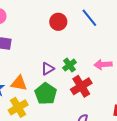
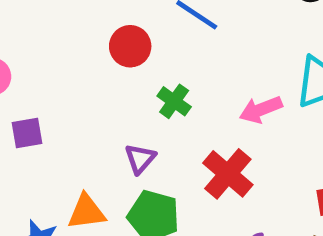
green cross: (69, 65) -> (174, 101), moved

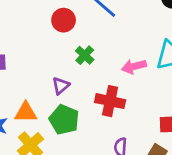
red cross: (228, 174) -> (110, 101), turned -36

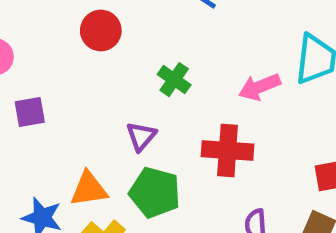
red circle: (64, 20) -> (101, 31), moved

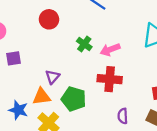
pink arrow: (259, 87) -> (110, 50), moved
purple triangle: (141, 136) -> (52, 77), moved

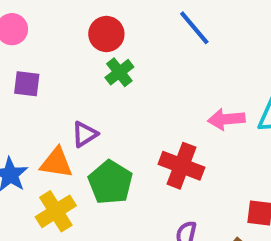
green cross: (84, 44) -> (119, 72), moved
pink arrow: (110, 50) -> (226, 119), moved

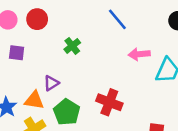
red circle: (106, 34) -> (37, 19), moved
pink arrow: (226, 119) -> (139, 54), moved

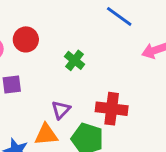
red cross: (109, 102) -> (112, 109), moved

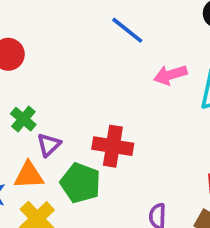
green cross: (75, 60) -> (23, 119), moved

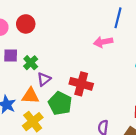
blue line: (127, 30) -> (118, 18), moved, turned 60
pink arrow: (170, 75) -> (103, 42), moved

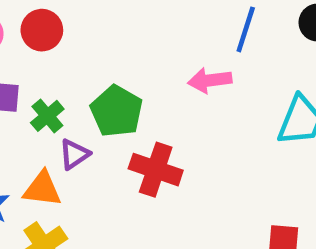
green pentagon: (60, 103) -> (117, 111), moved

